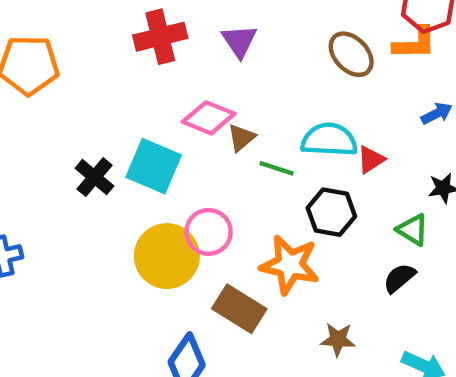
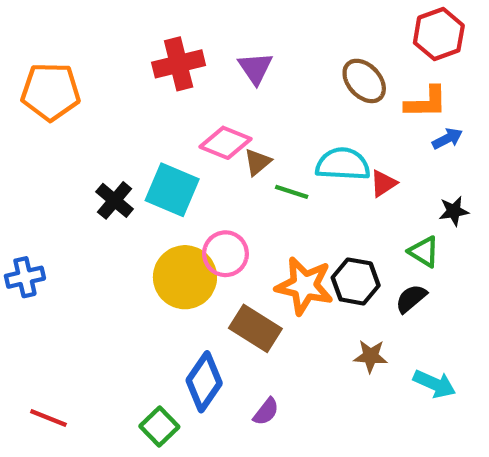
orange L-shape: (415, 43) -> (426, 102), moved
black hexagon: (331, 212) -> (356, 281), moved
brown star: (338, 339) -> (371, 356), moved

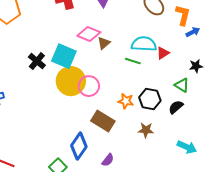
orange L-shape: (426, 102) -> (183, 15), turned -75
green line: (292, 192) -> (133, 61), moved
yellow circle: (185, 277) -> (71, 81), moved
orange star: (304, 286) -> (126, 101), size x0.6
brown star: (371, 356) -> (146, 130), moved

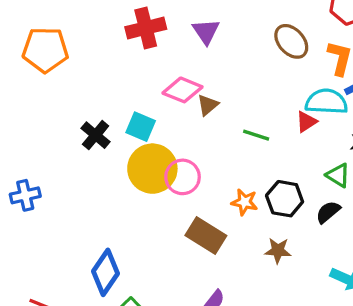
cyan semicircle: (144, 44) -> (326, 102), moved
cyan square: (64, 56) -> (141, 127), size x0.7
blue diamond: (79, 146) -> (106, 272), moved

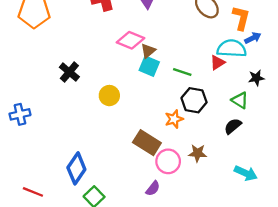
cyan square: (141, 127) -> (149, 66), moved
yellow circle: (152, 169) -> (109, 96), size x0.6
pink circle: (183, 177) -> (168, 161), moved
black hexagon: (285, 199) -> (194, 100), moved
orange star: (244, 202) -> (174, 119), turned -30

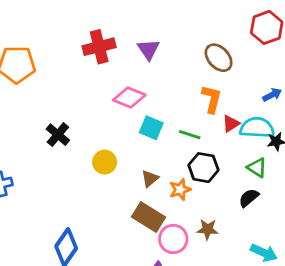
orange L-shape: (241, 18) -> (212, 99), moved
cyan semicircle: (232, 49) -> (257, 128), moved
brown triangle: (148, 51) -> (150, 179), moved

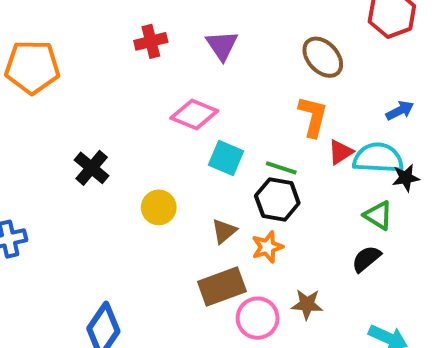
red cross: (99, 47) -> (151, 41), size x0.7
black hexagon: (203, 168) -> (277, 199), moved
brown rectangle: (149, 217) -> (222, 286), turned -52

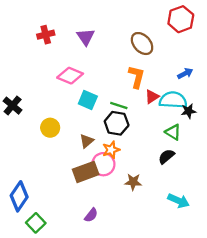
pink circle: (258, 318) -> (103, 164), moved

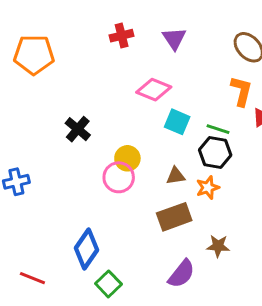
brown triangle: (87, 141) -> (176, 176), turned 32
pink circle: (103, 164) -> (119, 177), moved
brown star: (133, 182) -> (218, 246), moved
purple semicircle: (91, 215) -> (181, 274), size x1.5

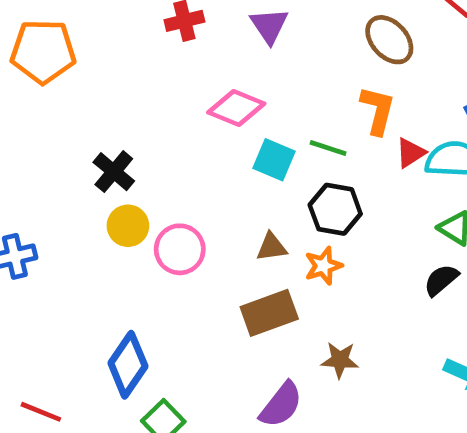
green line: (218, 129) -> (328, 148), moved
yellow circle: (127, 158) -> (128, 226), moved

